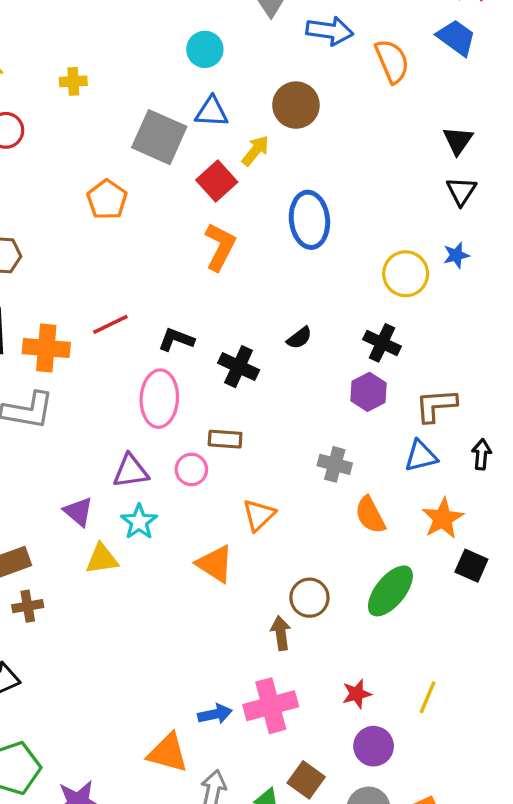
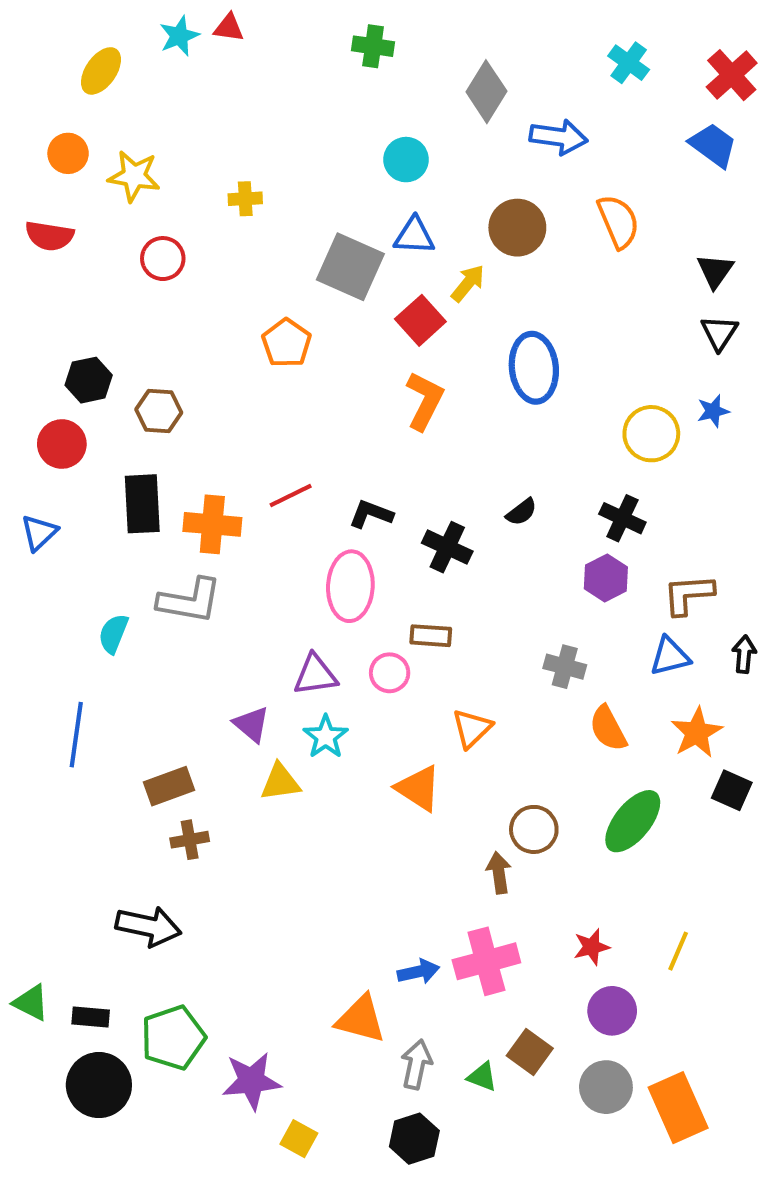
orange semicircle: (392, 61) -> (618, 221), moved

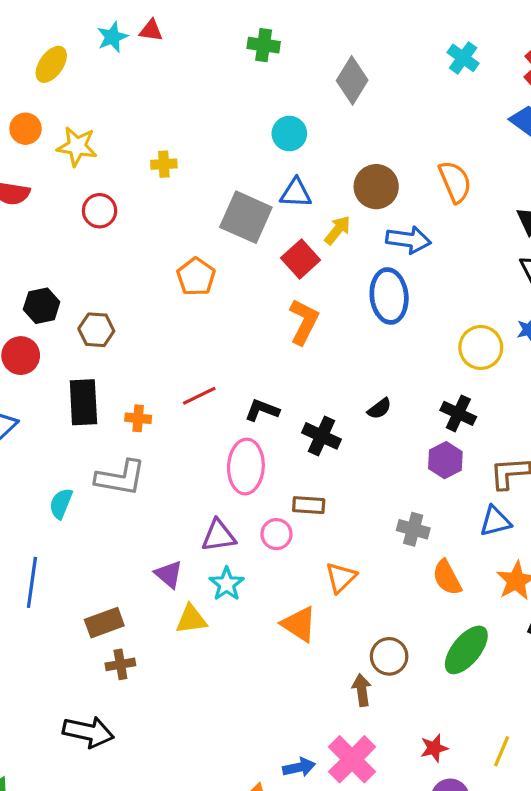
blue arrow: (559, 137) -> (408, 240), moved
orange cross: (212, 524) -> (138, 418), size x0.6
pink cross: (486, 961) -> (352, 759), turned -30

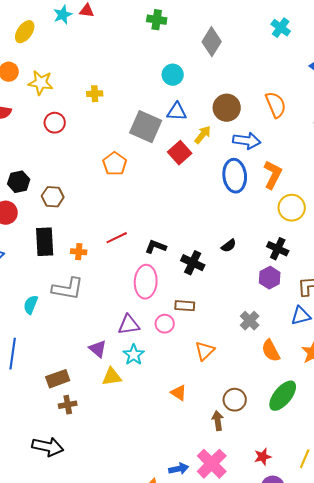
orange L-shape: (304, 322) -> (273, 175), moved
gray cross: (413, 529) -> (250, 321), turned 30
orange triangle: (299, 624) -> (179, 393), moved, size x0.7

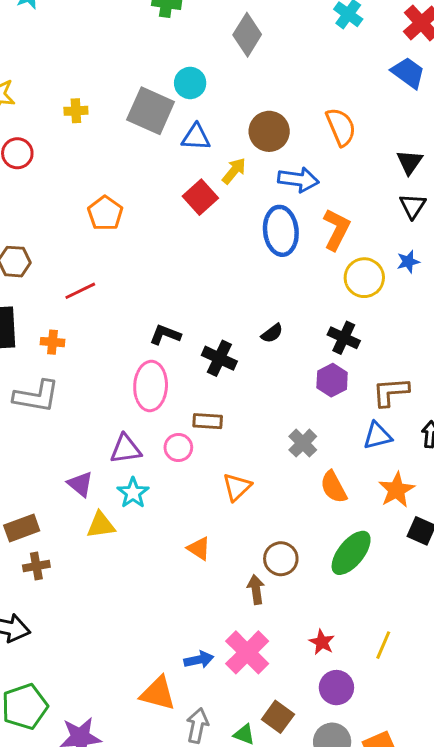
gray square: (146, 127) -> (151, 111), moved
red line: (117, 238) -> (80, 291), moved
red star: (263, 457) -> (322, 642), turned -30

